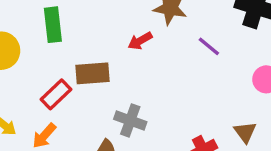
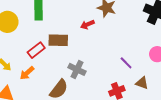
purple line: (209, 46) -> (126, 63), moved
brown triangle: (245, 132) -> (142, 83), turned -40

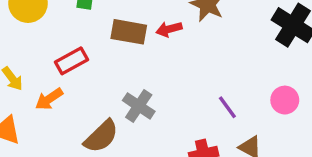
brown rectangle: (58, 40) -> (129, 32), moved

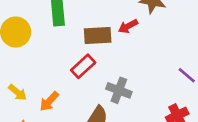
red rectangle: (71, 61) -> (83, 66), moved

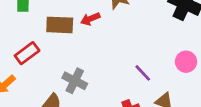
red rectangle: (83, 66) -> (27, 53), moved

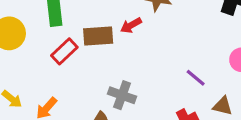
red rectangle: (27, 53) -> (64, 51), moved

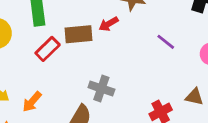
purple line: (196, 78) -> (166, 42), moved

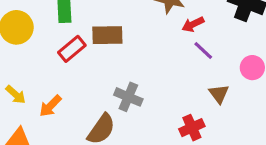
red arrow: (109, 24) -> (193, 24), moved
brown triangle: (194, 97) -> (219, 94), moved, turned 36

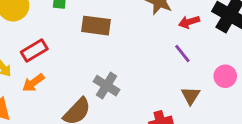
red arrow: (193, 24) -> (189, 22), moved
red rectangle: (72, 49) -> (34, 51), moved

